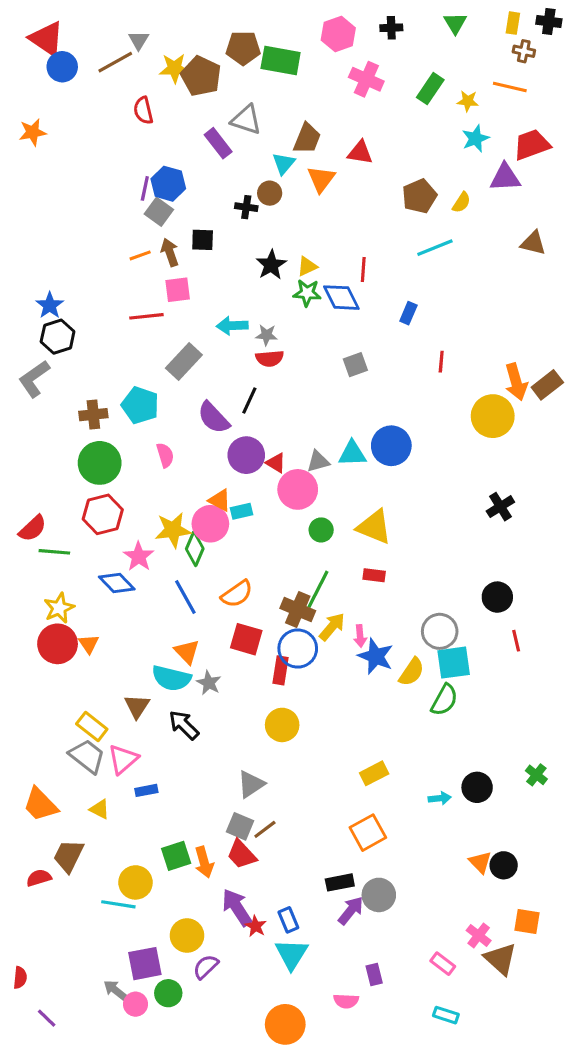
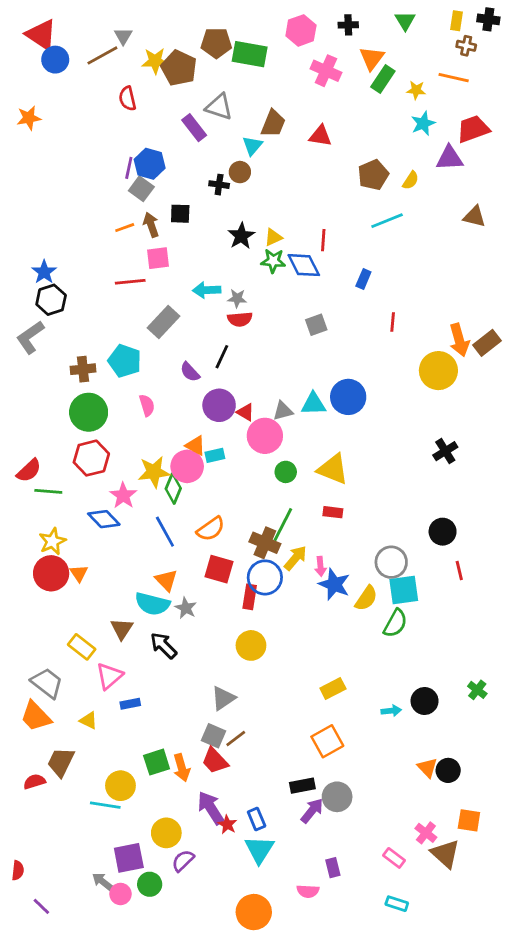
orange triangle: (321, 179) -> (372, 58), moved
purple semicircle: (213, 418) -> (190, 372), size x0.7
gray trapezoid: (87, 756) -> (47, 683), moved

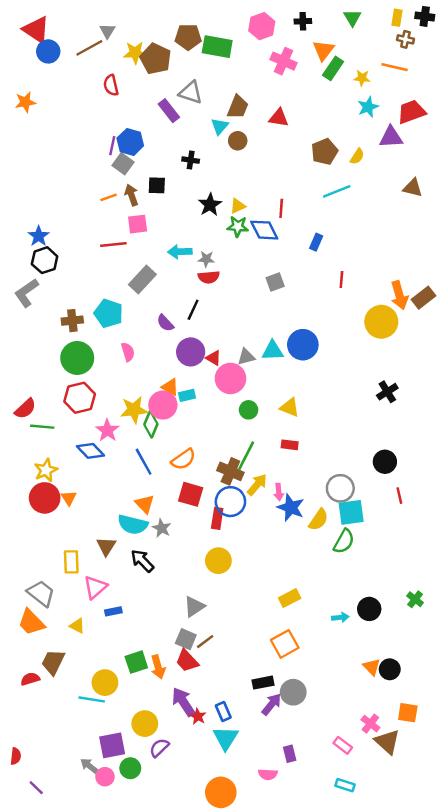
brown circle: (240, 172) -> (238, 141), moved
yellow triangle: (333, 469) -> (290, 407), size x0.7
yellow rectangle: (82, 647) -> (71, 562), turned 50

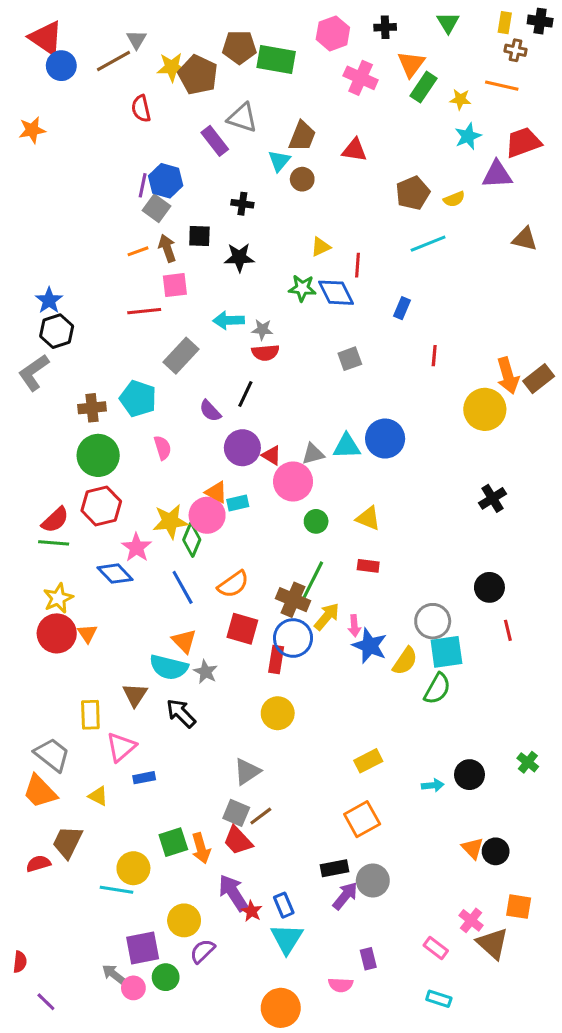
yellow semicircle: (357, 156) -> (454, 199), turned 35
black star: (210, 205) -> (239, 257), moved, turned 30
yellow triangle: (238, 206) -> (321, 247), moved
red semicircle: (25, 409) -> (55, 520), moved

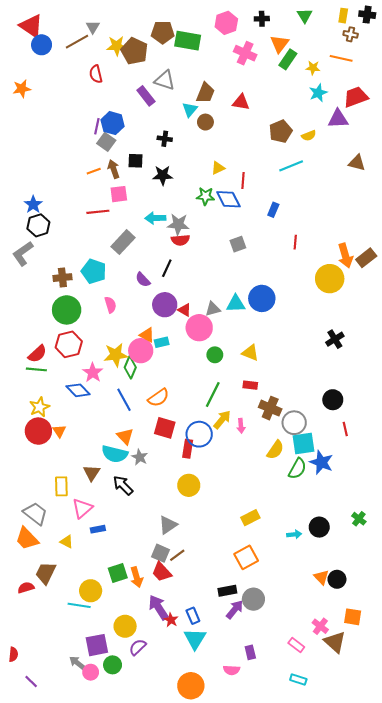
gray star: (262, 330) -> (178, 224), size x1.5
brown cross: (293, 600) -> (270, 408), moved
blue star: (370, 646) -> (321, 462), moved

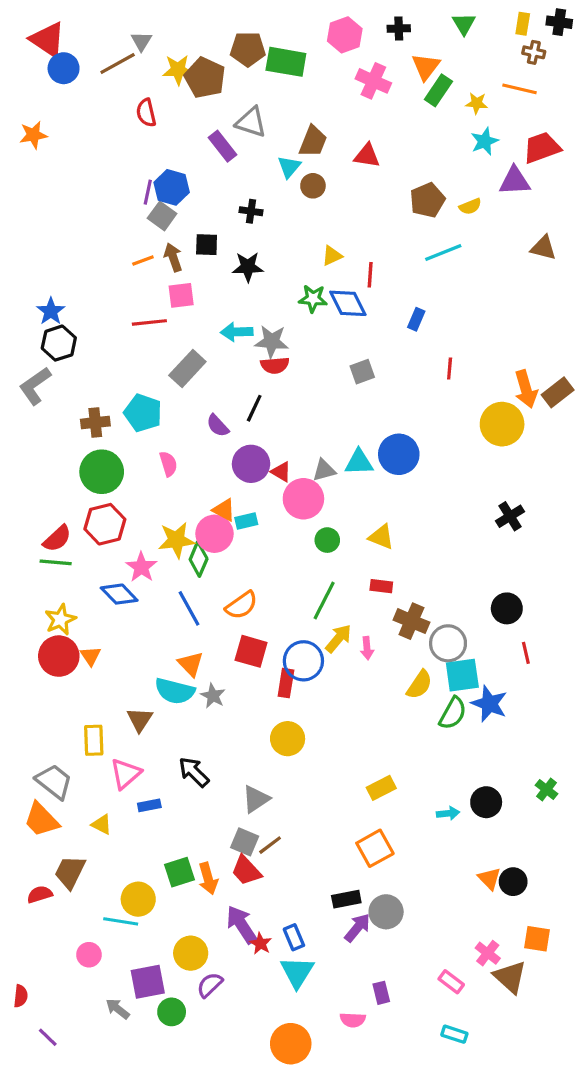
black arrow: (123, 485) -> (194, 772), moved
pink circle: (91, 672) -> (89, 955), moved

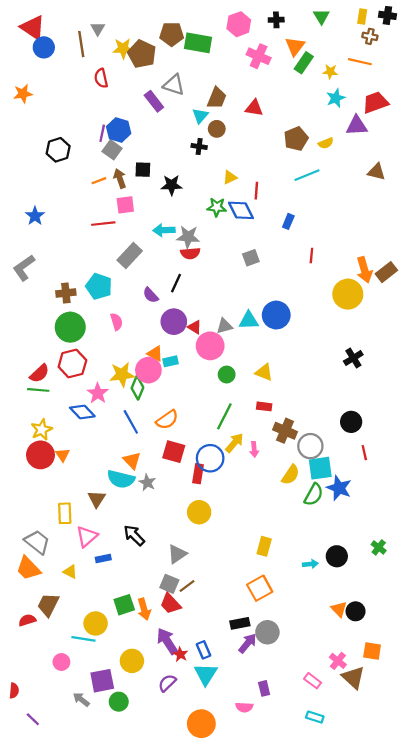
brown line: (118, 63) -> (81, 44), turned -70
black cross: (251, 211) -> (199, 147), moved
black hexagon: (59, 343) -> (58, 150), moved
yellow rectangle: (381, 788) -> (264, 546), turned -48
purple semicircle: (210, 985) -> (167, 683), moved

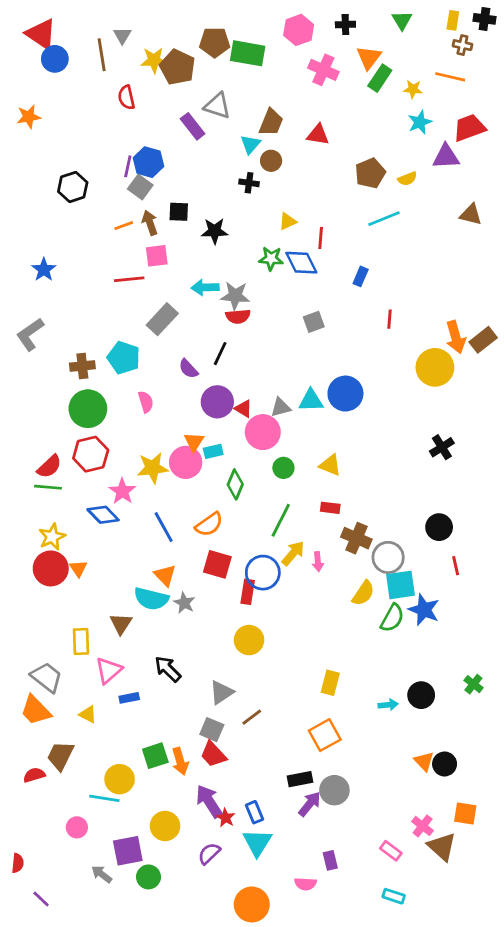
orange triangle: (155, 354) -> (194, 442), turned 35
green diamond: (137, 388) -> (235, 484), moved
brown line: (187, 586) -> (252, 717), moved

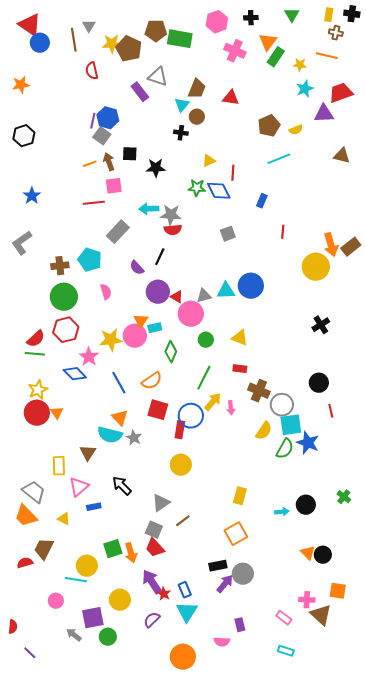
black hexagon: (73, 187) -> (24, 136), moved
pink cross: (423, 826) -> (307, 600), turned -35

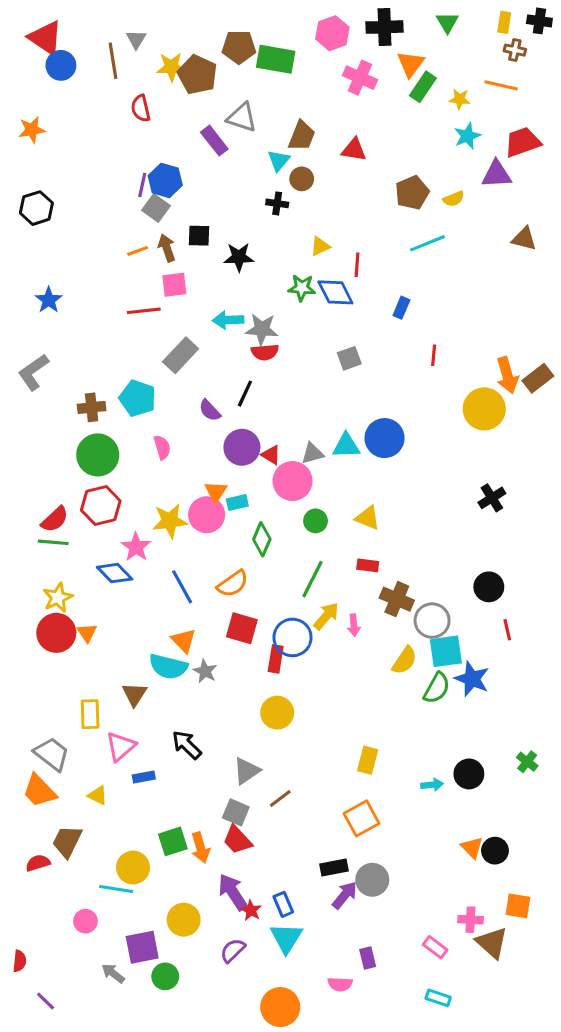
black cross: (251, 18) -> (385, 27), size x1.6

